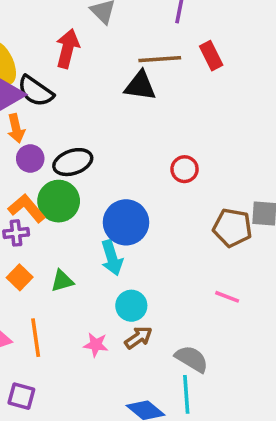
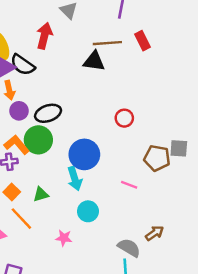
pink line: (227, 297) -> (129, 185), moved
orange line: (36, 338) -> (21, 219), moved, turned -35
brown arrow: (138, 338) -> (155, 233), moved

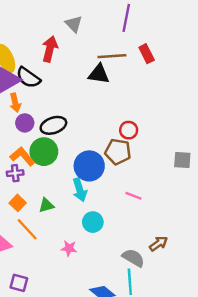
brown pentagon: (157, 158) -> (118, 152), moved

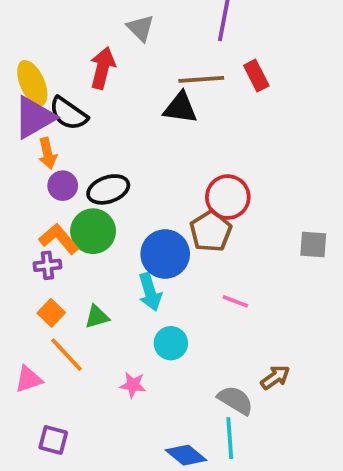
red circle: (129, 130) -> (228, 197), size x1.5
brown pentagon: (118, 152) -> (211, 231), turned 30

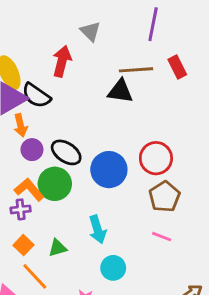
black ellipse: (108, 189) -> (66, 152), turned 52
brown pentagon: (211, 231) -> (164, 197), moved
blue circle: (165, 254) -> (109, 170), moved

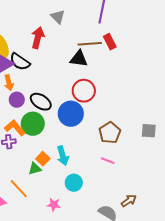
red rectangle: (177, 67) -> (110, 42), moved
red circle: (156, 158) -> (84, 91), moved
orange square: (23, 245) -> (43, 159), moved

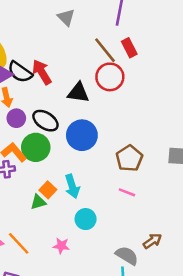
red arrow: (38, 38) -> (42, 72), moved, turned -45
brown line: (90, 44) -> (105, 50), turned 55
black triangle: (79, 59) -> (78, 93), moved
red circle: (84, 91) -> (110, 77), moved
orange line: (19, 189) -> (19, 243), moved

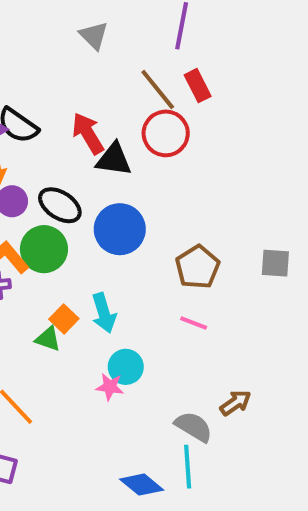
red arrow: (42, 72) -> (88, 133), moved
green triangle: (38, 202) -> (48, 339), turned 35
pink star: (61, 246) -> (110, 387), moved

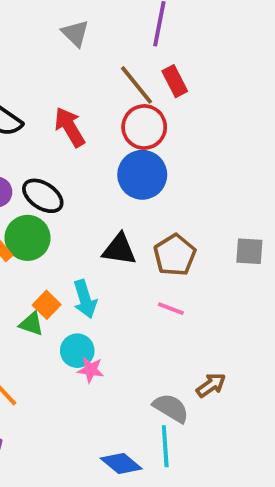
black triangle: (114, 159) -> (119, 249), moved
blue circle: (120, 229) -> (142, 175), moved
cyan circle: (126, 367) -> (77, 351), moved

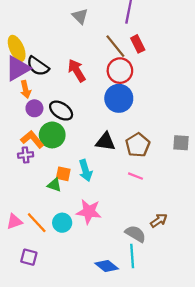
orange square: (47, 305) -> (63, 174), turned -32
cyan circle: (77, 351) -> (62, 223), moved
pink star: (91, 370) -> (89, 212), size x1.6

